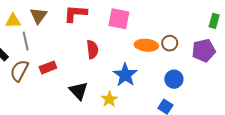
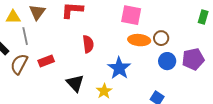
pink square: (119, 19) -> (131, 15), moved
purple pentagon: (204, 51) -> (193, 59), moved
blue circle: (174, 79) -> (167, 61), moved

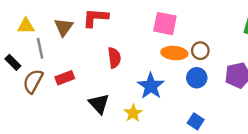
brown triangle: (37, 12) -> (64, 27), moved
blue circle: (167, 61) -> (197, 78), moved

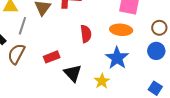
gray line: (40, 48) -> (22, 26), turned 30
orange ellipse: (174, 53) -> (121, 30), moved
red rectangle: (65, 78) -> (52, 57), moved

